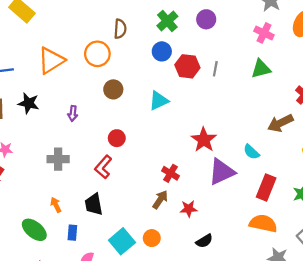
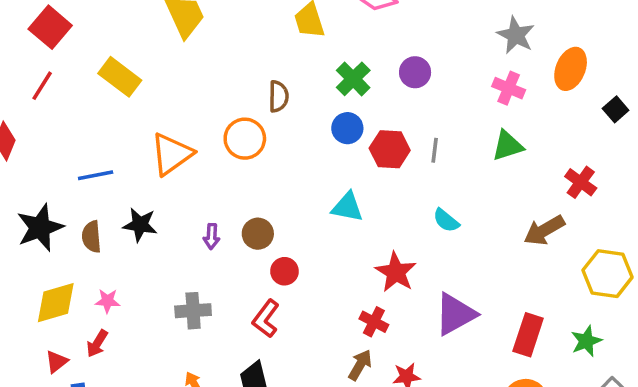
brown circle: (113, 89) -> (258, 234), moved
cyan triangle: (159, 101) -> (347, 207), turned 40
red star: (204, 140) -> (396, 272), moved
cyan semicircle: (251, 152) -> (446, 220), moved

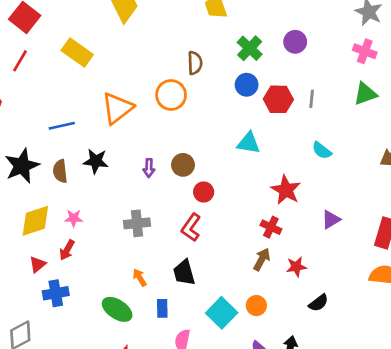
purple triangle: (455, 314) -> (331, 220), size x0.6

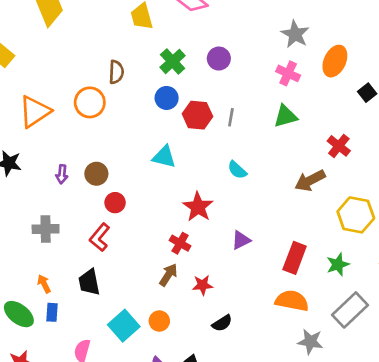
blue rectangle: (162, 308) -> (52, 312), moved

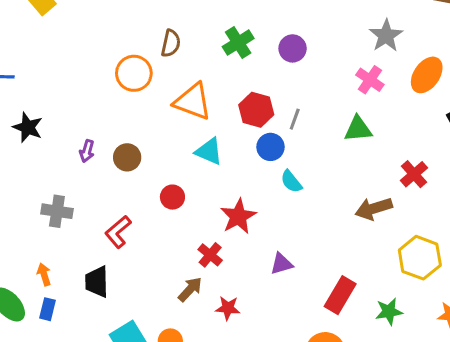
blue circle: (167, 98) -> (271, 147), moved
orange triangle: (35, 112) -> (193, 102), moved, turned 44
red circle: (115, 203) -> (172, 197), moved

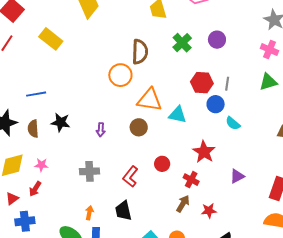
brown semicircle: (171, 43) -> (140, 52), size x1.4
orange triangle: (193, 102) -> (150, 100), moved
brown circle: (127, 157) -> (139, 127), moved
red circle: (172, 197) -> (162, 164), moved
orange arrow: (44, 274) -> (89, 213), turned 40

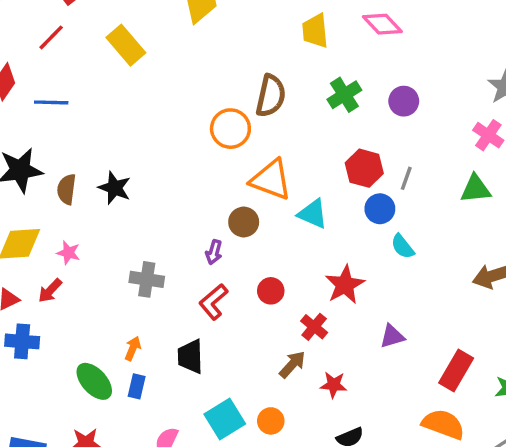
blue line: (36, 94) -> (51, 102), moved
purple arrow: (101, 130) -> (214, 252), moved

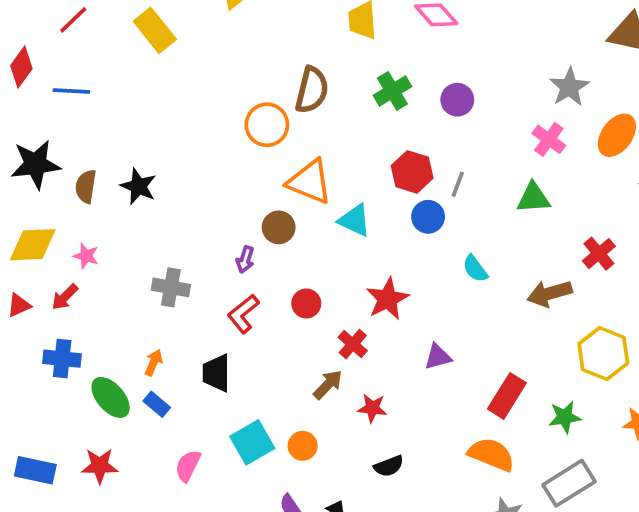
cyan semicircle: (403, 246) -> (475, 269), moved
blue cross: (22, 341) -> (62, 359), moved
blue rectangle: (137, 386) -> (157, 404), turned -65

